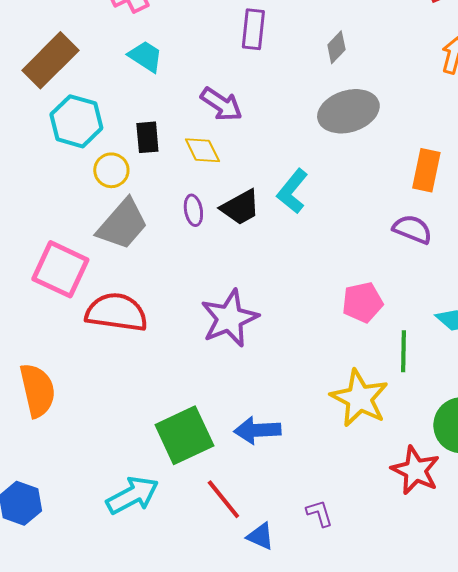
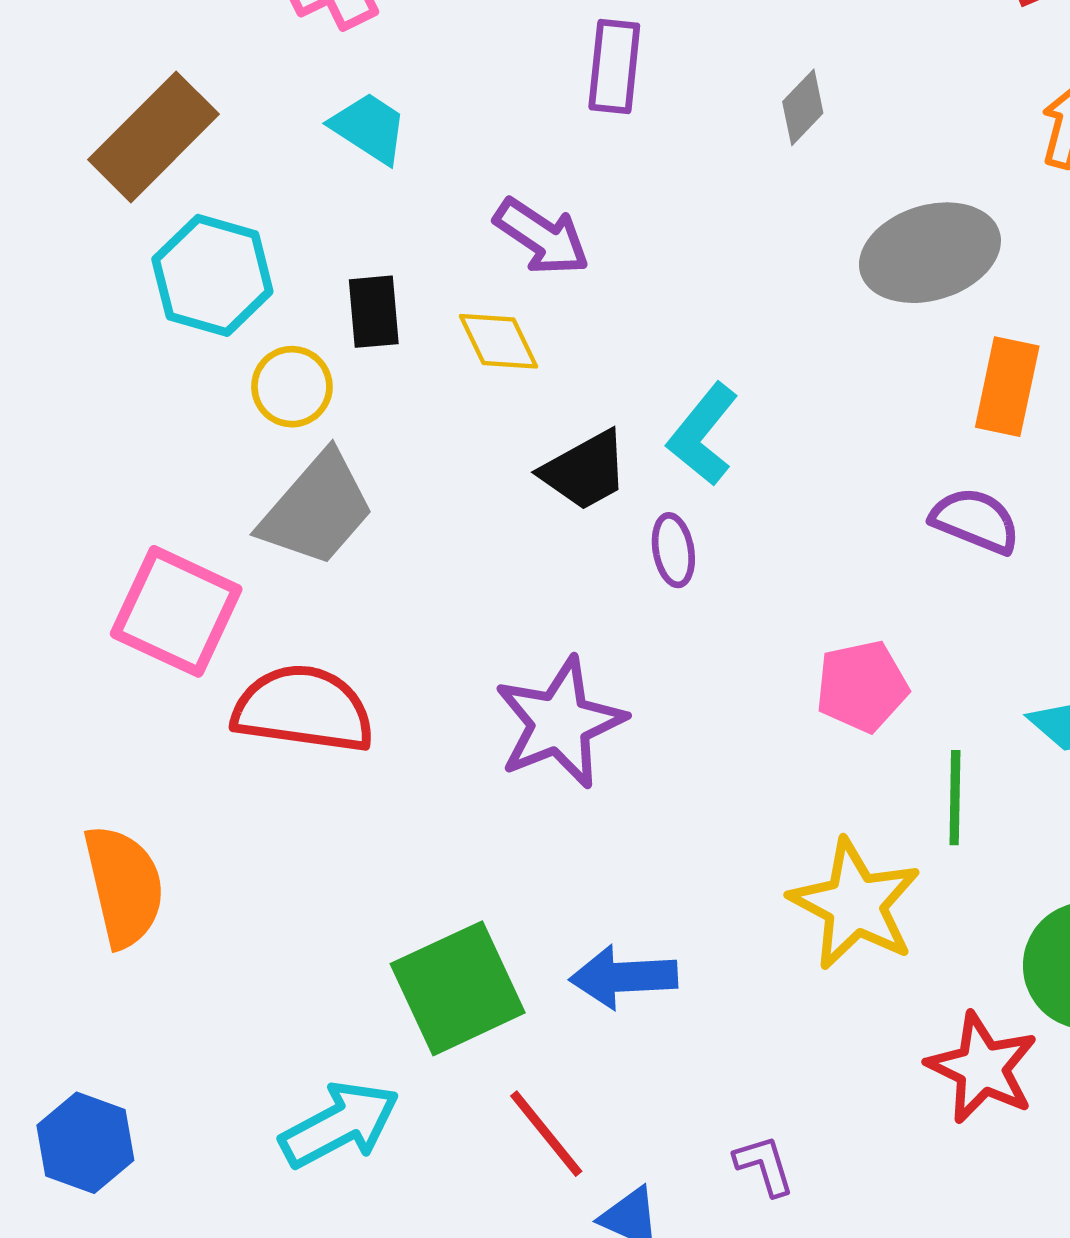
gray ellipse: (348, 111) -> (930, 253), moved
purple ellipse: (193, 210) -> (673, 550), moved

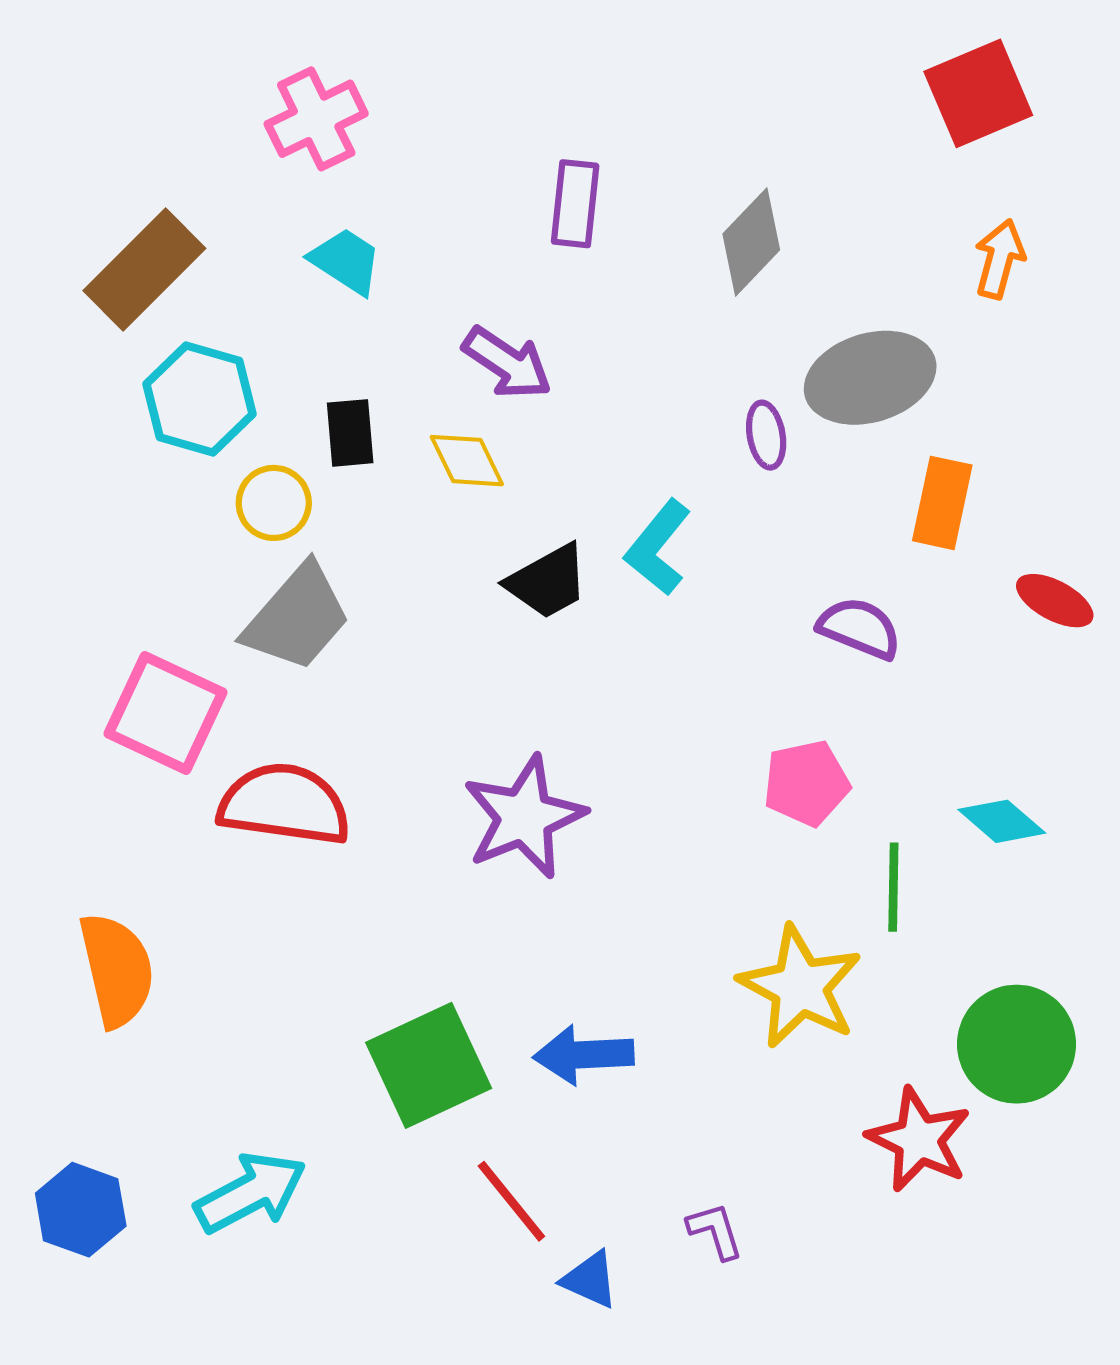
gray diamond: (803, 107) -> (751, 242), size x1.5
purple semicircle: (975, 521) -> (859, 628), moved
purple ellipse: (673, 550) -> (766, 435), moved
cyan arrow: (340, 1125) -> (250, 1193), moved

